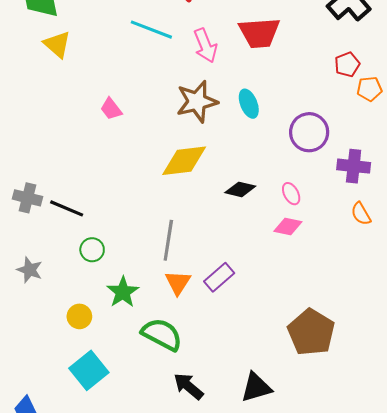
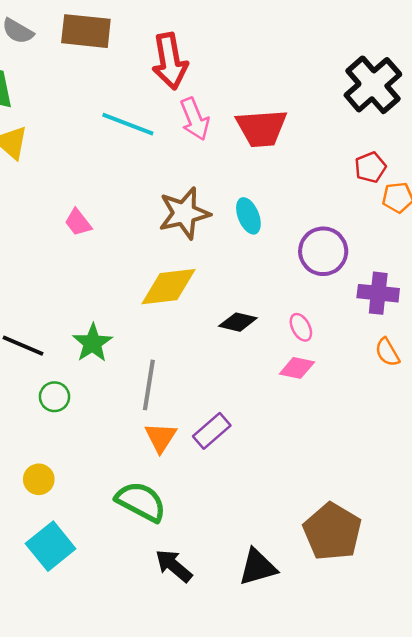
pink arrow: (205, 45) -> (195, 119), moved
green star: (123, 292) -> (92, 343), moved
brown pentagon: (311, 332) -> (332, 532), moved

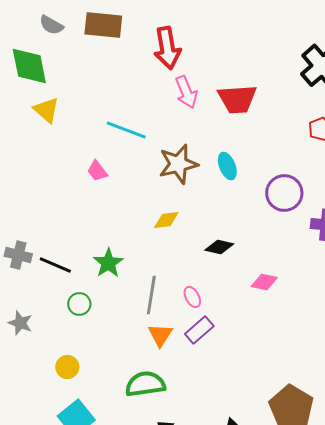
cyan line: (128, 124) -> (126, 130), moved
yellow diamond: (169, 287) -> (166, 220), size x0.6
pink ellipse: (301, 327) -> (192, 297), moved
green semicircle: (141, 502) -> (145, 384), turned -36

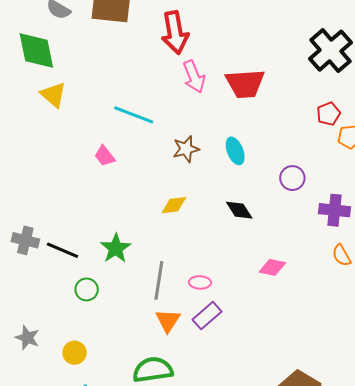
brown star: (178, 164) -> (186, 149), size x0.7
purple circle: (284, 193) -> (292, 178), size x0.7
black diamond: (219, 247) -> (239, 210), moved, turned 44
pink ellipse: (192, 297) -> (200, 282), turned -60
gray star: (20, 323) -> (27, 338), moved

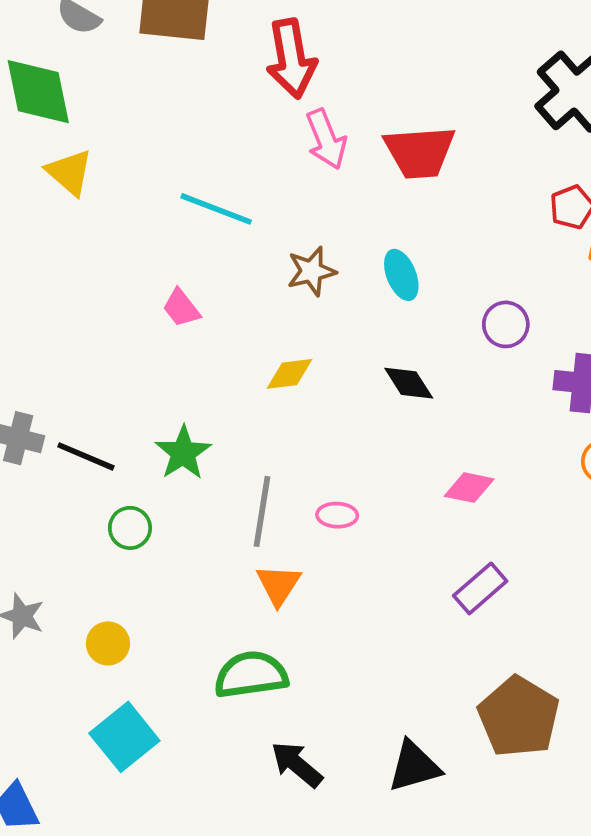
pink trapezoid: (105, 156) -> (181, 308), moved
purple rectangle: (207, 316) -> (480, 588), moved

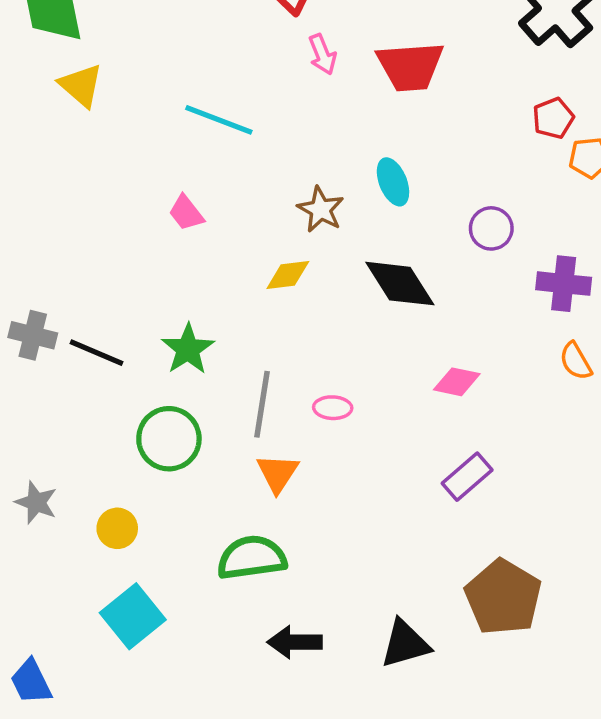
pink arrow: (326, 139) -> (322, 54), size x0.7
brown star: (311, 271) -> (321, 209), moved, turned -30
black diamond: (409, 383) -> (400, 284), size x1.5
green circle: (130, 528) -> (169, 439), moved, size x1.6
black arrow: (297, 764) -> (295, 642), turned -40

